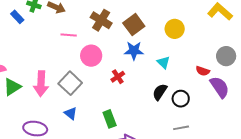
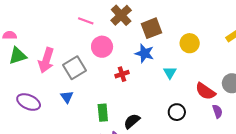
red semicircle: (203, 71) -> (205, 91), size x1.5
purple semicircle: (220, 87) -> (217, 111), size x0.6
black semicircle: (160, 92) -> (132, 121), moved

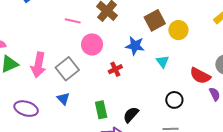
brown square: (151, 28) -> (155, 20), moved

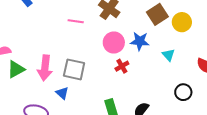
pink circle: (92, 44) -> (114, 42), moved
gray square: (67, 69) -> (74, 69), turned -35
blue triangle: (63, 99) -> (62, 93), moved

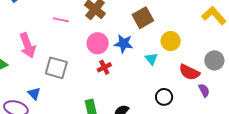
yellow circle: (182, 22) -> (171, 41), moved
pink arrow: (45, 68) -> (28, 46), moved, turned -30
blue triangle: (62, 93) -> (34, 94), moved

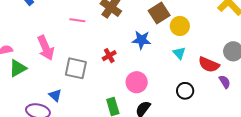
yellow circle: (171, 41) -> (180, 26), moved
pink circle: (98, 43) -> (137, 82), moved
cyan triangle: (151, 59) -> (179, 53), moved
red cross: (104, 67) -> (109, 56), moved

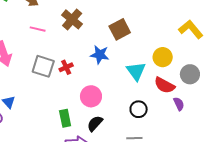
yellow circle: (180, 26) -> (163, 57), moved
cyan triangle: (179, 53) -> (136, 71), size x1.5
gray square: (76, 68) -> (43, 66), moved

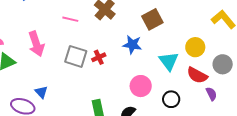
pink circle: (91, 96) -> (141, 86), moved

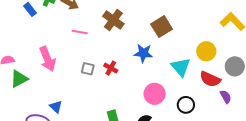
gray square: (76, 56) -> (88, 69), size x0.6
red cross: (99, 57) -> (111, 68), turned -32

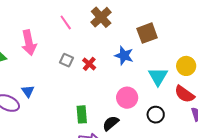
pink line: (80, 32) -> (66, 22), turned 35

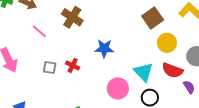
brown square: (147, 33) -> (153, 18), moved
cyan triangle: (158, 76) -> (144, 72), moved

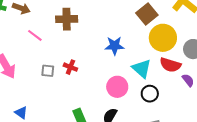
brown cross: (72, 17) -> (67, 19), turned -30
yellow circle: (167, 43) -> (163, 38), size x1.4
blue star: (104, 48) -> (115, 46), moved

